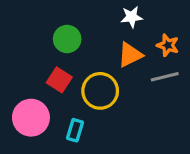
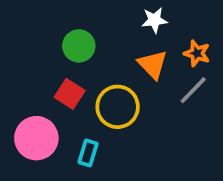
orange triangle: (130, 55) -> (153, 64), turned -48
gray line: (165, 77) -> (193, 90), turned -32

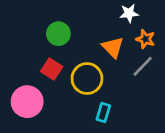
white star: (154, 20) -> (129, 13), moved
cyan rectangle: (88, 153) -> (103, 113), moved

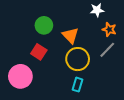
orange triangle: (113, 47) -> (70, 36), moved
yellow circle: (87, 79) -> (78, 59), moved

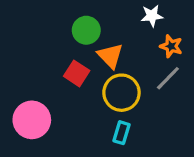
green circle: (44, 25) -> (86, 30), moved
red square: (39, 52) -> (77, 73), moved

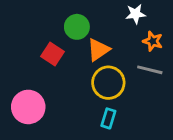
orange triangle: (110, 56) -> (98, 50), turned 40
red square: (77, 73) -> (53, 54), moved
gray line: (168, 78) -> (150, 70), turned 60

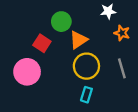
gray line: (150, 70) -> (122, 68), moved, turned 60
pink circle: (28, 107) -> (27, 72), moved

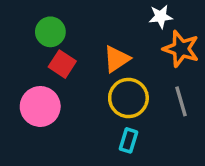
green circle: (61, 22) -> (50, 32), moved
orange star: (122, 33) -> (181, 49), size x1.5

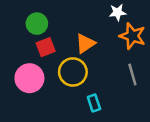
red square: (62, 64) -> (46, 47), turned 36
yellow circle: (128, 98) -> (73, 72), moved
cyan rectangle: (128, 140) -> (94, 103), turned -35

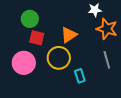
red square: (46, 47) -> (37, 38), turned 35
cyan rectangle: (94, 103) -> (80, 76), moved

